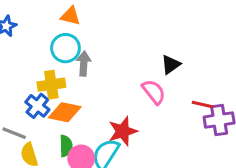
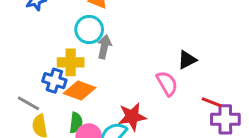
blue cross: (37, 106) -> (54, 81), turned -30

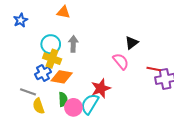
cyan circle: (89, 30) -> (51, 44), moved
yellow cross: (71, 62) -> (52, 59), turned 30
blue cross: (54, 81) -> (43, 73), turned -35

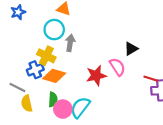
cyan circle: (51, 44) -> (54, 30), moved
red star: (101, 88) -> (96, 76), moved

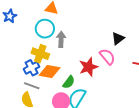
gray line: (17, 87) -> (32, 86), moved
green semicircle: (53, 99) -> (69, 82), moved, turned 40

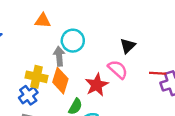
cyan circle: (45, 29) -> (73, 41), moved
orange diamond: (50, 72) -> (60, 81), moved, turned -75

